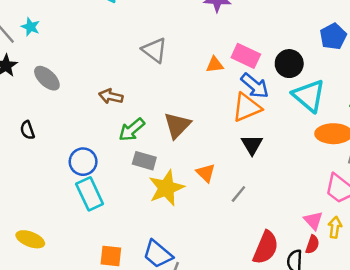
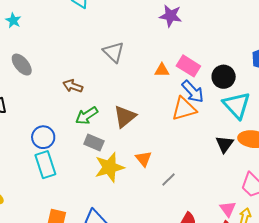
black triangle: (252, 145) -> (224, 144), moved

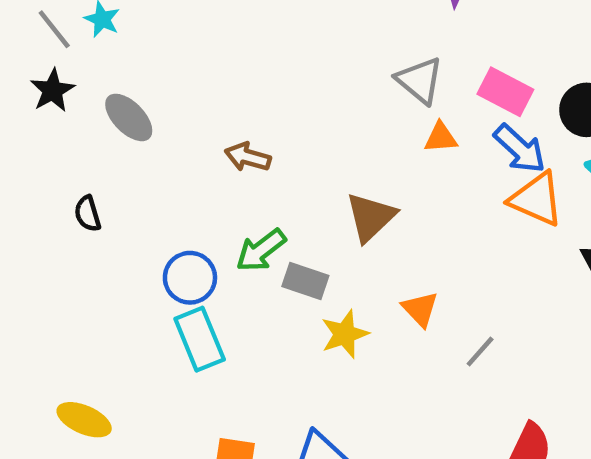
gray triangle: (113, 52) -> (420, 80), moved
orange triangle: (162, 70) -> (441, 138), moved
orange triangle: (184, 109) -> (536, 199), moved, turned 44
green arrow: (87, 116) -> (261, 250), moved
yellow star: (109, 167) -> (345, 334), size x0.7

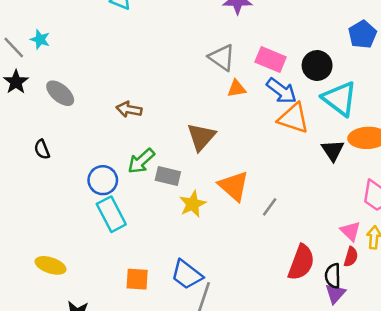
orange triangle: (420, 309) -> (234, 186), size x1.5

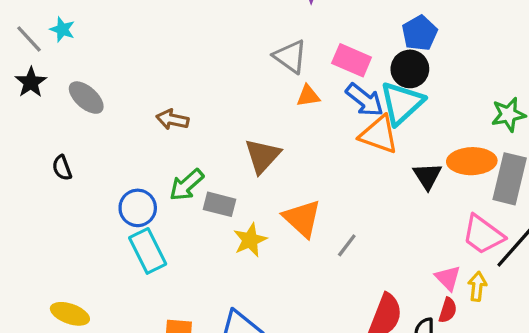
blue pentagon: (362, 34) -> (420, 33), moved
cyan triangle: (340, 99) -> (402, 103), moved, turned 39

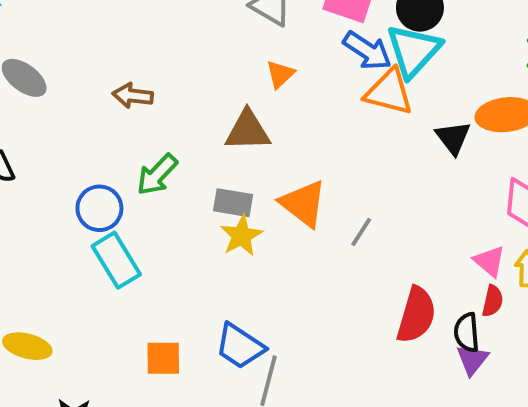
orange triangle: (308, 96) -> (280, 74), moved, turned -30
brown triangle: (262, 156) -> (248, 131), turned 51
gray rectangle: (220, 204) -> (233, 203), moved

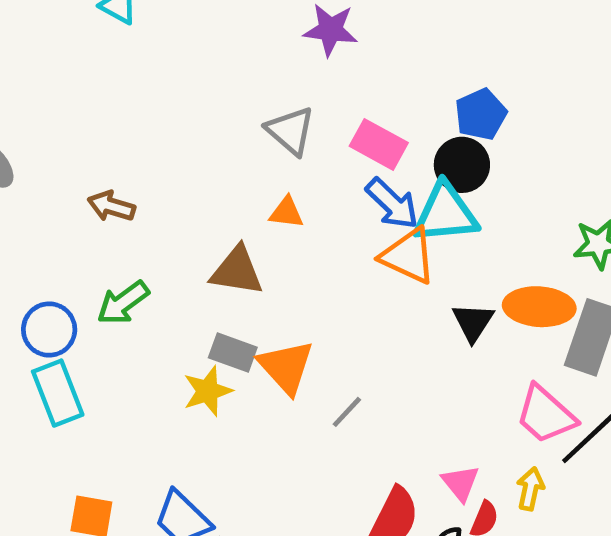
cyan triangle: (414, 51) -> (446, 213), turned 32
orange triangle: (280, 74) -> (286, 212), turned 40
gray rectangle: (233, 203) -> (233, 353), moved
pink triangle: (489, 261) -> (460, 483), moved

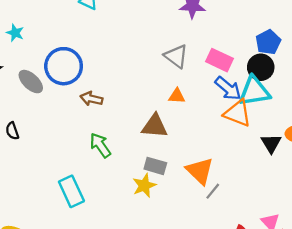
green arrow: (123, 303) -> (100, 145), turned 95
blue circle: (49, 330) -> (64, 66), moved, size x1.4
orange triangle: (286, 367) -> (200, 171), moved

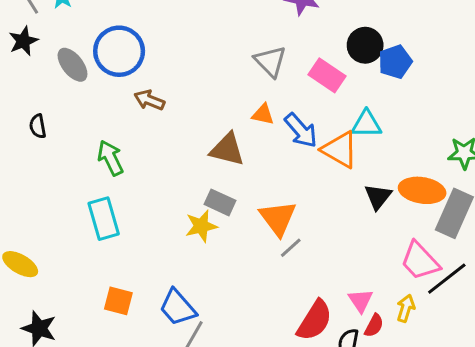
black circle: (261, 67) -> (365, 45), moved
blue arrow: (228, 88) -> (301, 130), moved
cyan triangle: (254, 91) -> (366, 124), size x0.7
green arrow: (100, 145) -> (110, 158), moved

